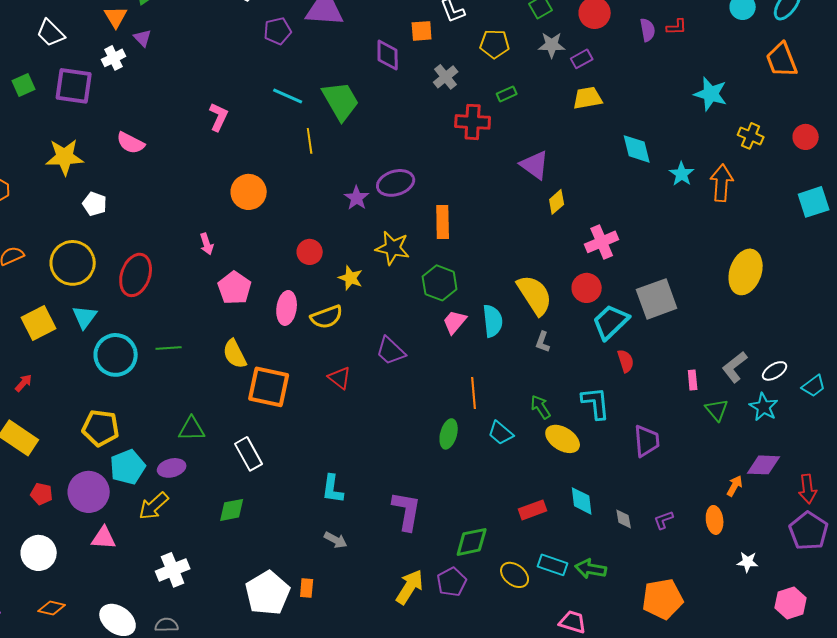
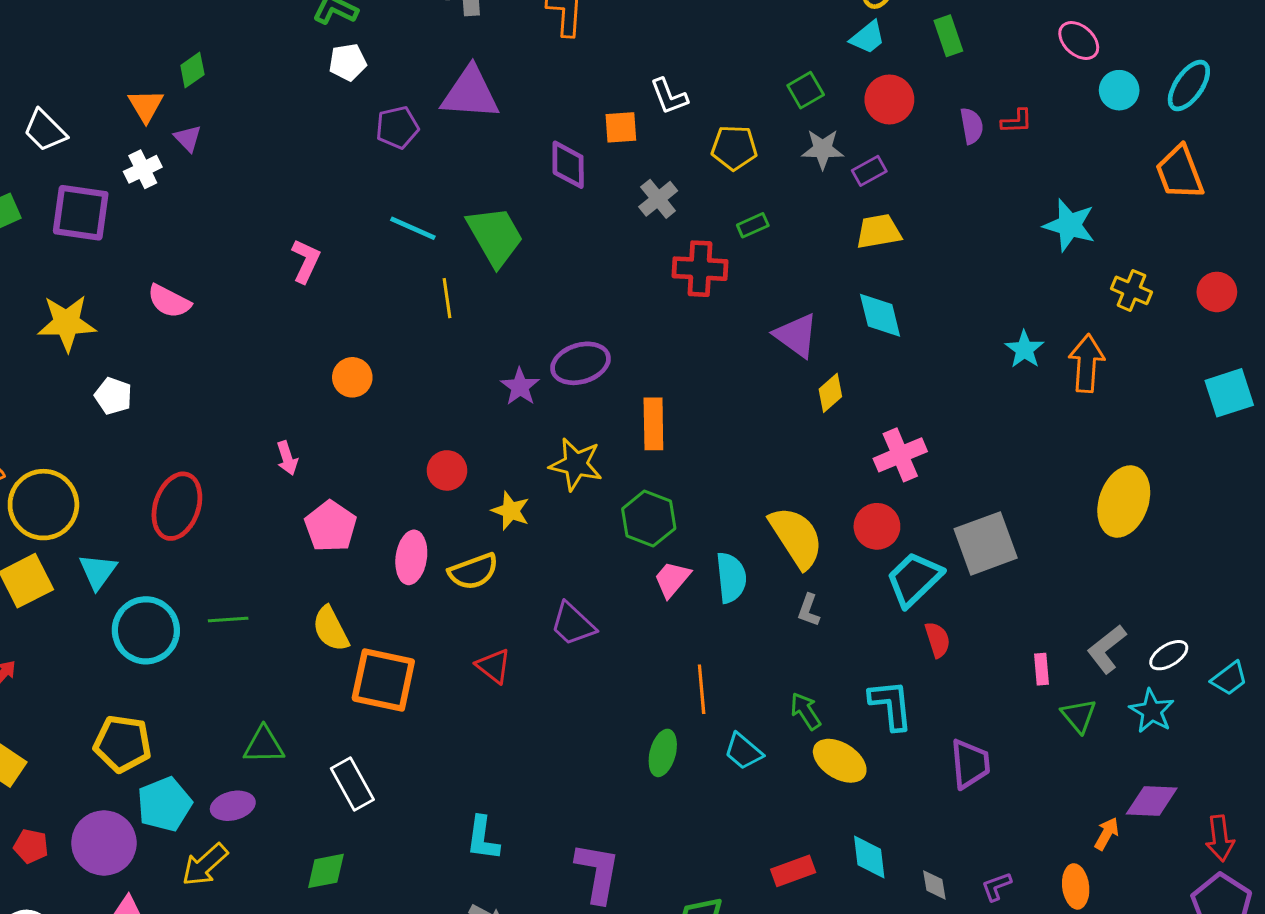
cyan diamond: (637, 149) -> (880, 315), moved
orange circle: (249, 192) -> (352, 377), size x0.7
yellow circle: (73, 263) -> (43, 505), moved

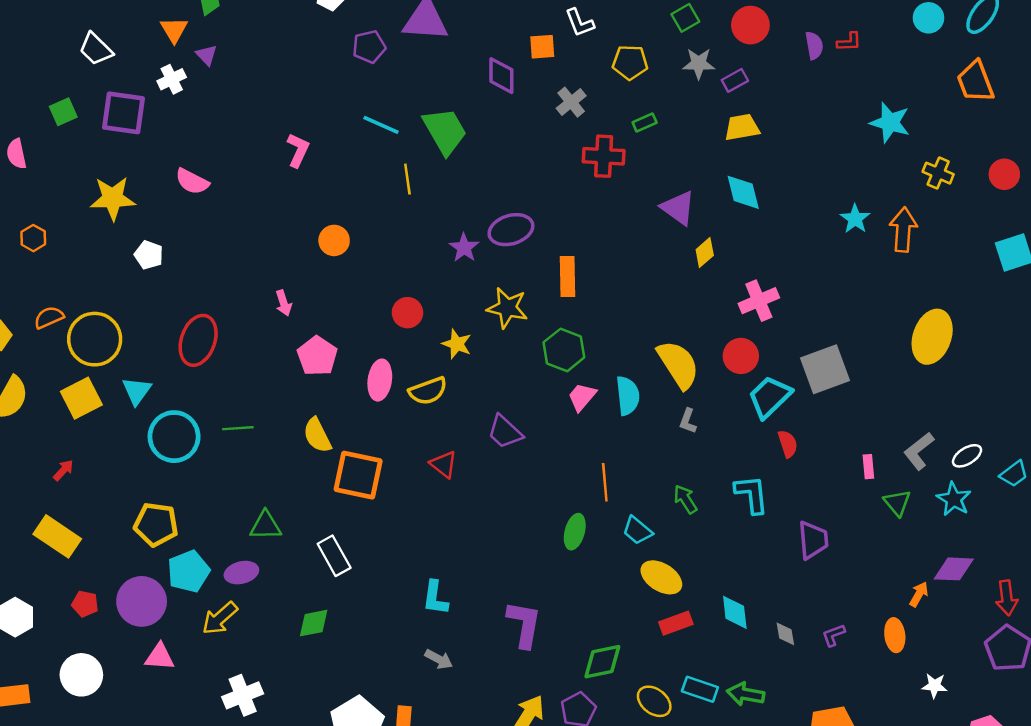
yellow ellipse: (840, 761) -> (661, 577), moved

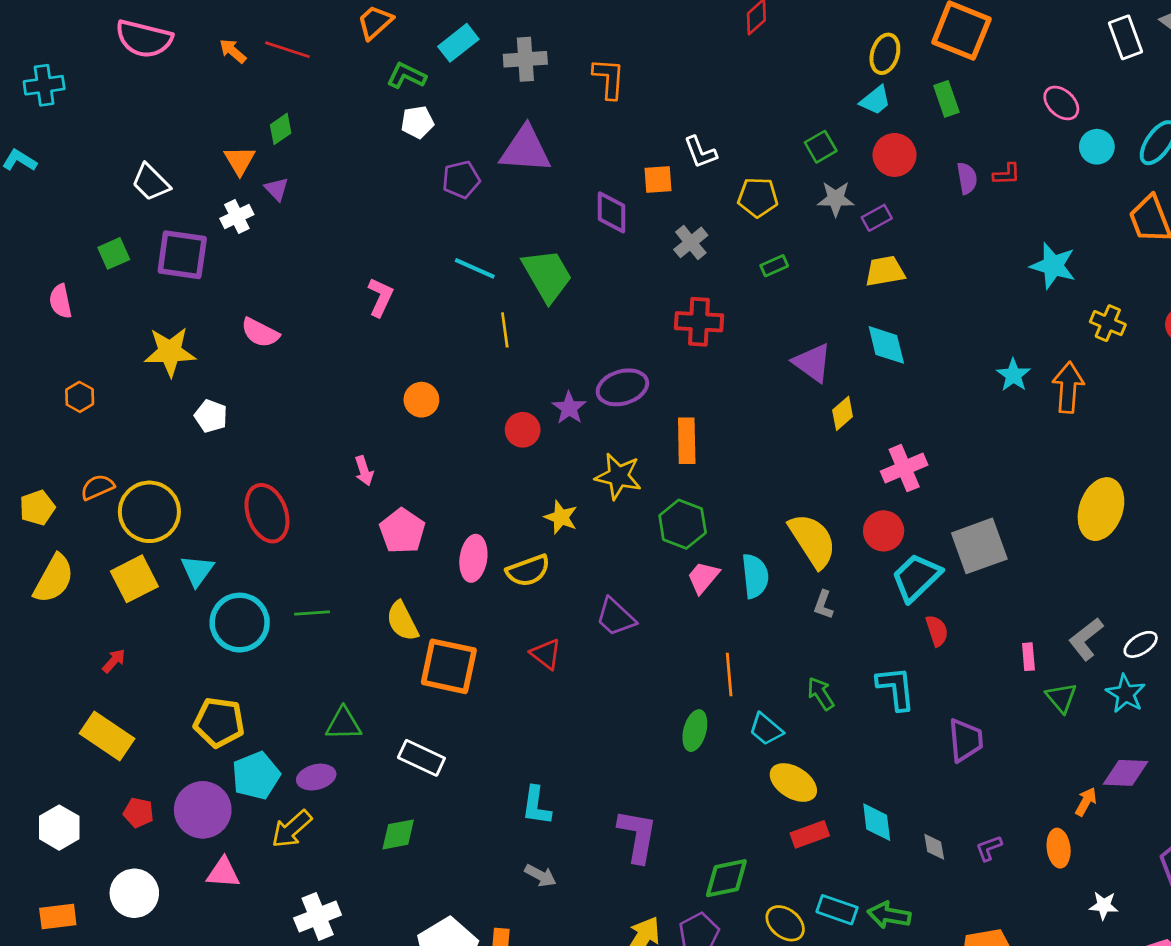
red cross: (604, 156) -> (699, 322), moved
red circle: (407, 313) -> (523, 430), moved
red ellipse: (198, 340) -> (267, 513), turned -39
white rectangle: (334, 556) -> (421, 758), turned -36

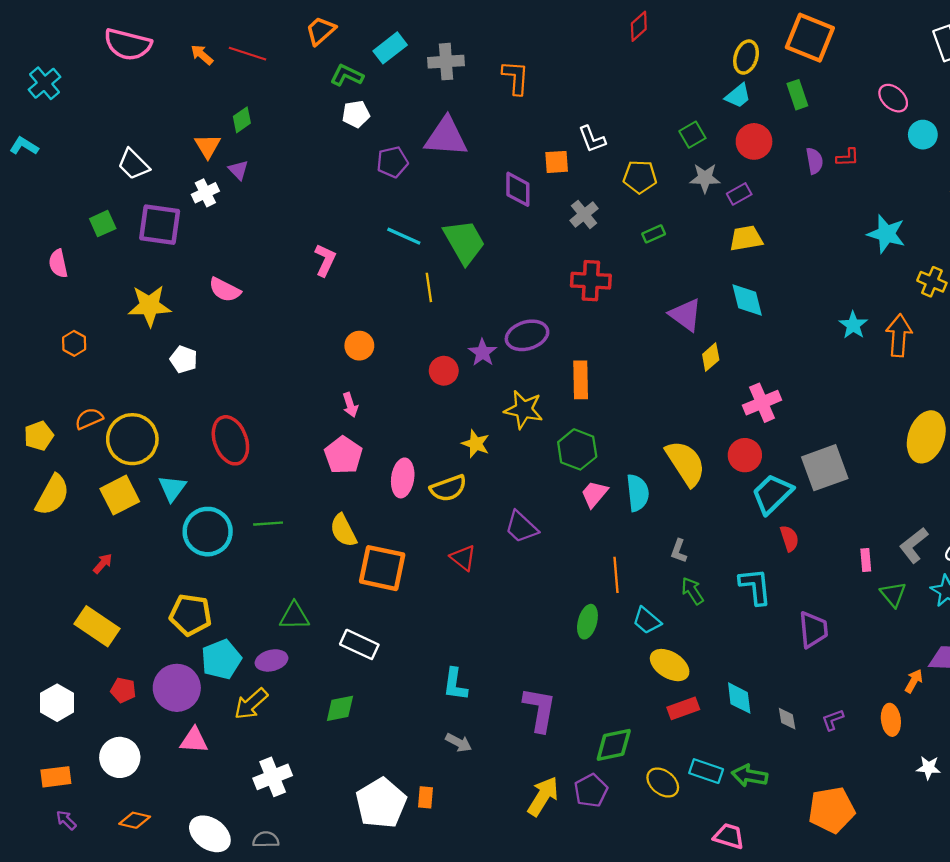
cyan cross: (44, 85) -> (44, 83), turned -32
pink arrow: (364, 471) -> (350, 405), moved
gray L-shape: (823, 605) -> (679, 551), moved

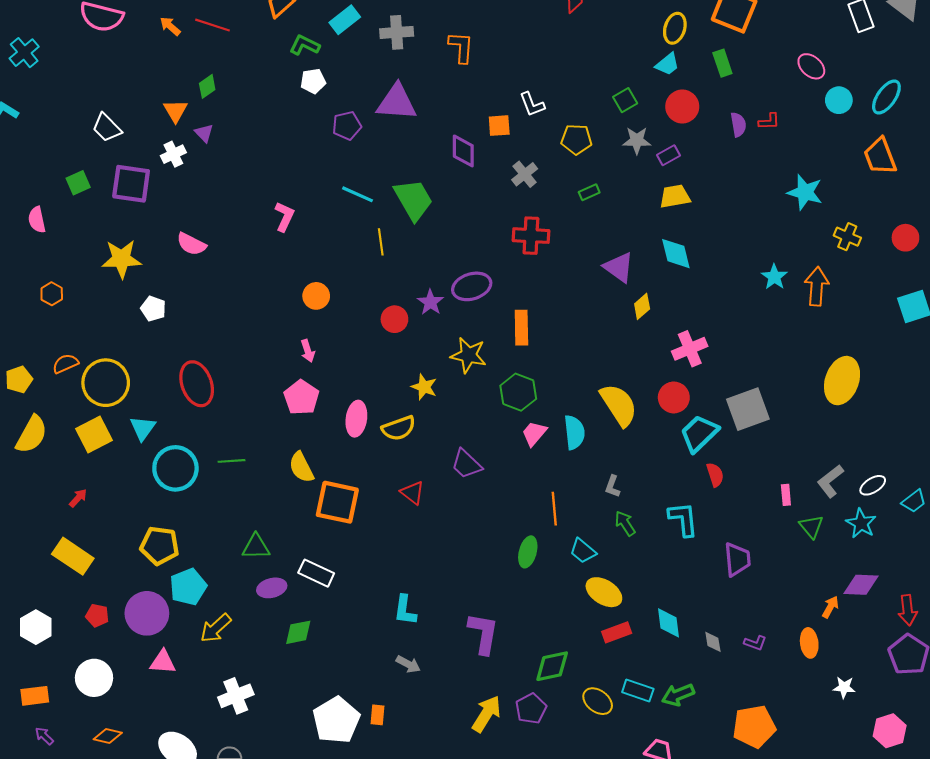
purple ellipse: (271, 660) -> (272, 588), moved
purple L-shape: (833, 720) -> (755, 643), turned -140
green arrow: (749, 776) -> (678, 695), turned -32

